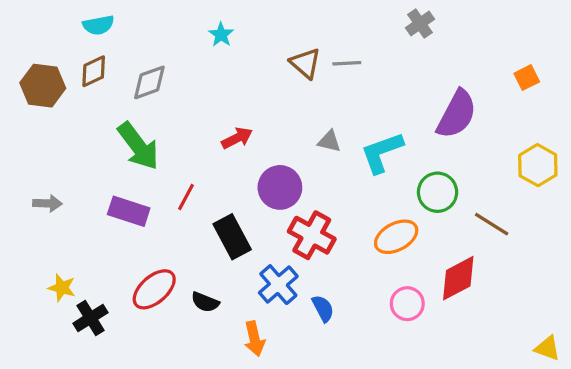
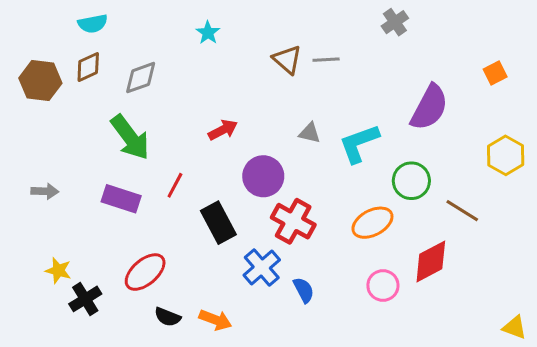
black semicircle: (205, 302) -> (168, 317), moved
orange arrow: (254, 339) -> (215, 320), moved, turned -56

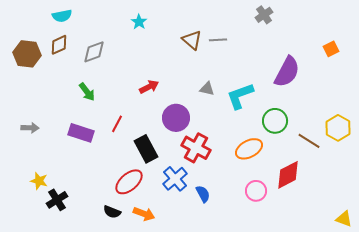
green arrow: (130, 137) -> (87, 92), size x0.6
yellow hexagon: (506, 155) -> (338, 128), moved
red ellipse: (145, 272) -> (129, 182), moved

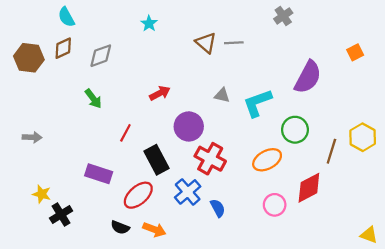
cyan semicircle: (62, 16) -> (66, 17), turned 72
purple rectangle: (81, 133) -> (99, 174), moved
brown line: (309, 141) -> (331, 151), turned 75

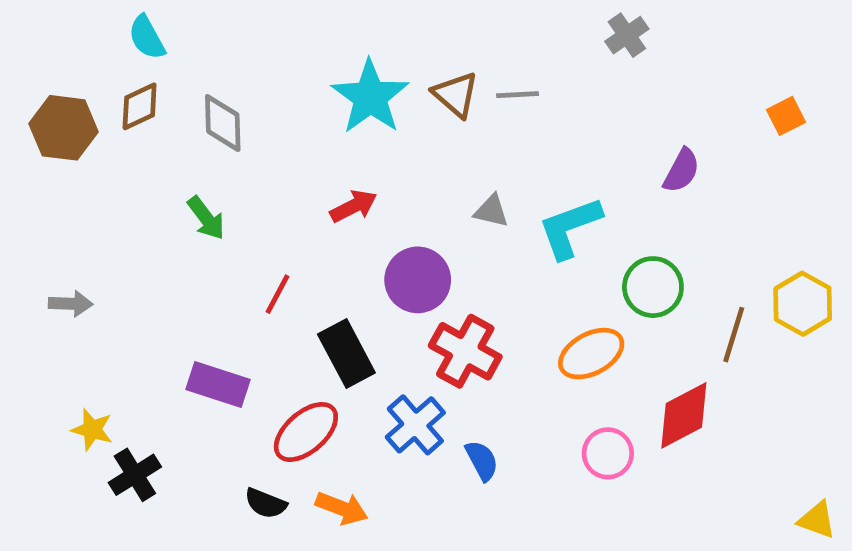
cyan star: (149, 23) -> (370, 97), moved, size x2.0
gray diamond: (101, 56) -> (223, 123), turned -72
purple semicircle: (308, 77) -> (681, 171), size x0.6

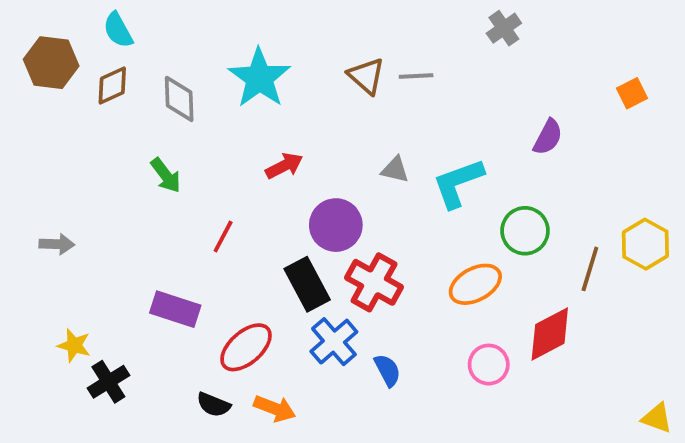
cyan star: (370, 97) -> (259, 78), moved
brown hexagon: (64, 128) -> (51, 63), moved
black rectangle: (346, 354) -> (307, 284), moved

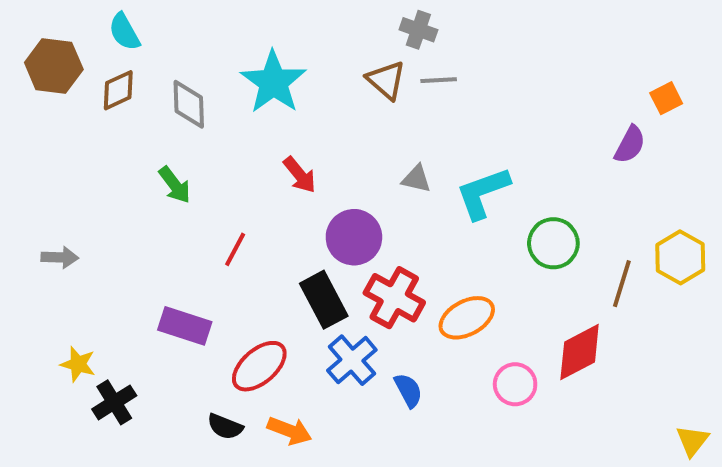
gray cross: (504, 28) -> (418, 30), moved, turned -36
purple semicircle: (548, 137) -> (630, 145), moved
red arrow: (284, 166) -> (300, 175), turned 78
orange ellipse: (475, 284) -> (467, 318), moved
yellow triangle: (657, 418) -> (692, 441), turned 48

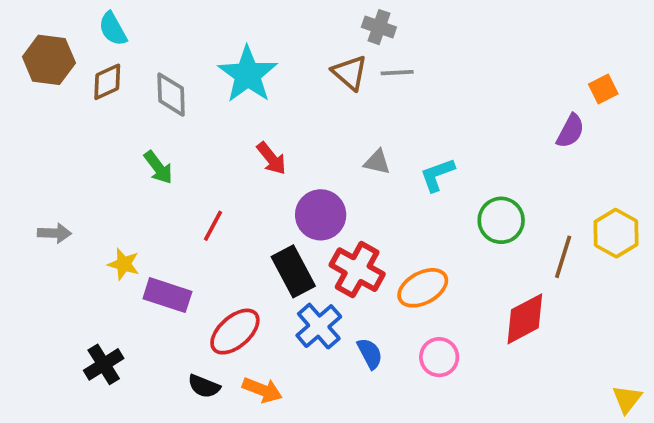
cyan L-shape: (483, 193) -> (437, 175), size x0.7
yellow star: (78, 364) -> (124, 264), moved
pink circle: (515, 384) -> (439, 357), moved

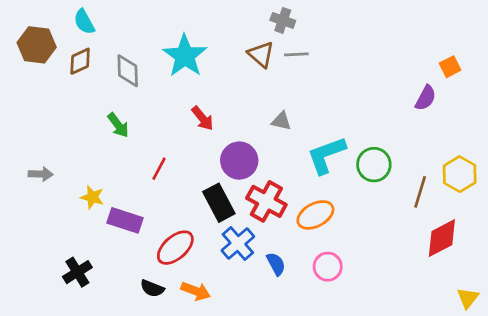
cyan L-shape: (437, 175) -> (326, 155), moved, size x1.5
red diamond: (525, 319) -> (442, 238), moved

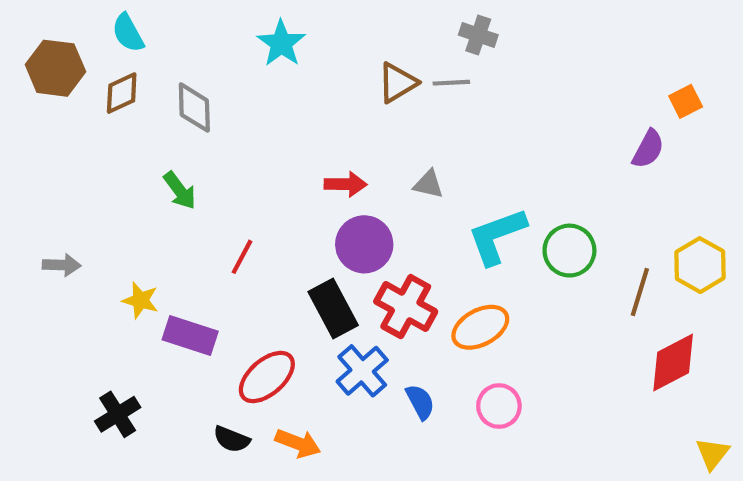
gray cross: (283, 20) -> (478, 35), moved
brown triangle: (261, 54) -> (397, 83), turned 48
cyan star: (185, 56) -> (281, 43), moved, size x0.7
red arrow: (203, 118) -> (346, 184), moved, turned -50

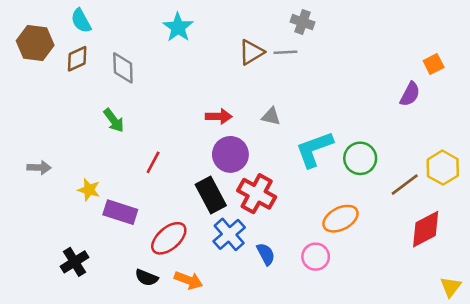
brown line: (640, 292) -> (405, 185), turned 36
orange ellipse: (480, 327) -> (340, 219), moved

